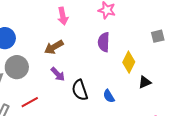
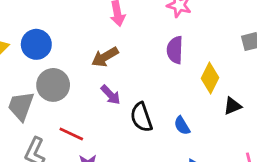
red line: (30, 102) -> (71, 134), turned 54

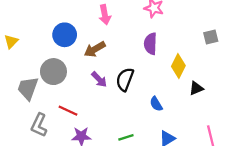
blue circle: (36, 44) -> (65, 35), moved
black semicircle: (141, 117) -> (125, 79), moved, turned 40

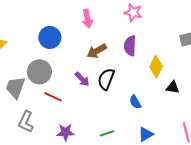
brown arrow: (95, 49) -> (97, 51), moved
black triangle: (196, 88) -> (173, 87), turned 32
red line: (68, 111) -> (53, 97), moved

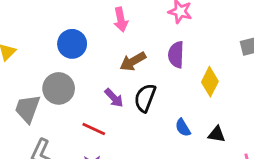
black triangle: (173, 87) -> (217, 134), moved
red line: (53, 97) -> (94, 129), moved

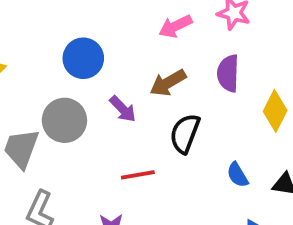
pink arrow: (121, 20) -> (175, 26), moved, turned 75
purple arrow: (114, 98) -> (123, 109), moved
red line: (94, 129) -> (138, 175), moved, turned -35

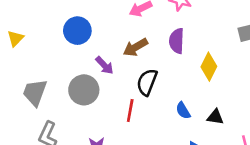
gray circle: (64, 120) -> (84, 90), moved
red line: (138, 175) -> (130, 111), moved, turned -70

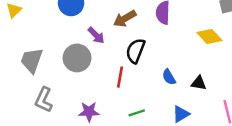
yellow diamond: (209, 67) -> (209, 36), moved, turned -70

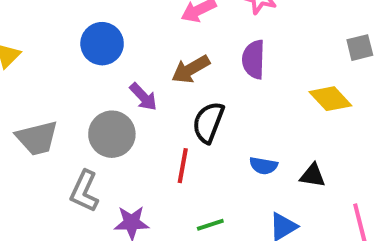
gray trapezoid: (32, 60) -> (37, 138), turned -124
blue semicircle: (169, 77) -> (263, 166), turned -49
gray L-shape: (44, 100) -> (84, 191), moved

